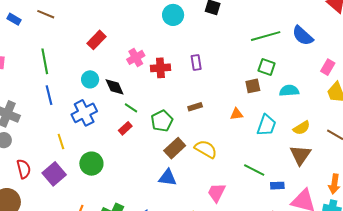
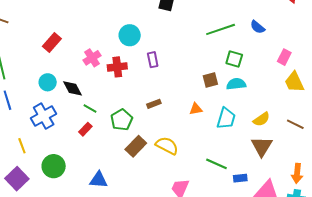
cyan circle: (173, 15) -> (130, 35), moved
blue semicircle: (303, 36) -> (258, 27), size x0.7
green square: (267, 67) -> (234, 59), moved
cyan semicircle: (289, 91) -> (236, 84), moved
blue triangle: (168, 178) -> (99, 180), moved

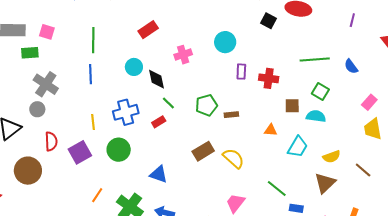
red cross: (117, 67) -> (269, 78), moved
blue cross: (44, 116) -> (126, 112), moved
green pentagon: (122, 120) -> (206, 105), moved

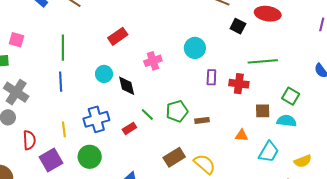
green line: (315, 59) -> (263, 61), moved
green line: (168, 103) -> (147, 115), moved
red semicircle: (51, 141) -> (29, 140), moved

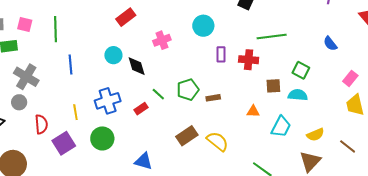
green line: (63, 48) -> (55, 29), moved

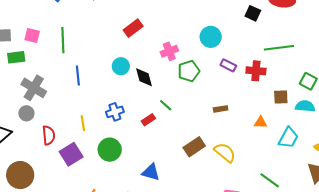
purple rectangle: (221, 54) -> (228, 65), turned -63
green pentagon: (188, 90) -> (189, 71), moved
blue cross: (108, 101) -> (115, 112), size x0.7

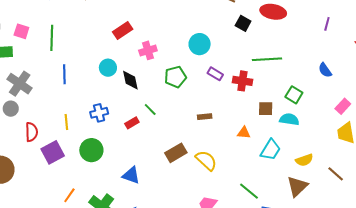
pink cross: (169, 51) -> (148, 50), moved

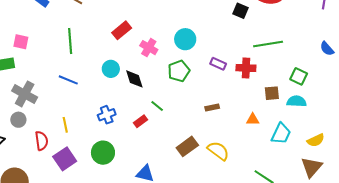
green line: (52, 38) -> (70, 41), moved
cyan circle: (200, 44) -> (185, 39), moved
pink cross: (148, 50) -> (149, 48), turned -36
blue line: (64, 74) -> (68, 80), turned -60
yellow line: (66, 122) -> (65, 125), moved

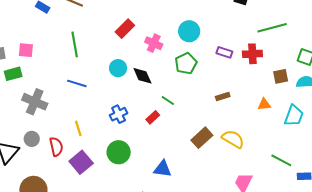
gray circle: (18, 120) -> (32, 139), moved

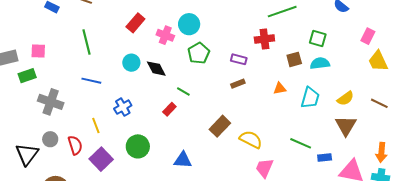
cyan circle: (189, 31) -> (189, 24), moved
purple rectangle: (224, 52) -> (239, 59), moved
blue cross: (119, 114) -> (123, 107), moved
yellow semicircle: (233, 139) -> (251, 139), moved

